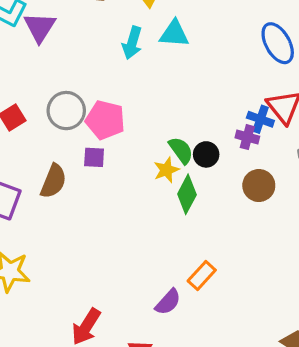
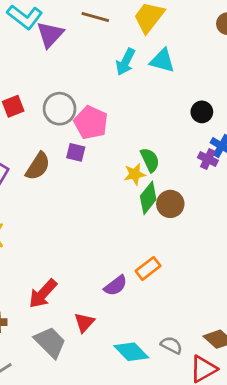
black circle: (206, 154) -> (202, 112), moved
brown circle: (259, 186) -> (170, 204), moved

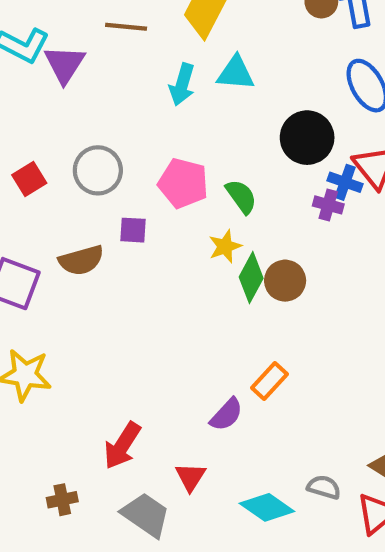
black circle: (202, 112) -> (307, 138), size x1.6
pink pentagon: (91, 123) -> (183, 183), moved
green semicircle: (150, 160) -> (241, 197), moved
brown semicircle: (38, 166) -> (81, 260), turned 52

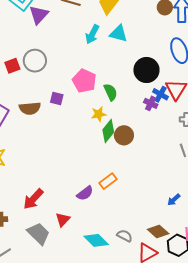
gray circle: (98, 170) -> (35, 61), moved

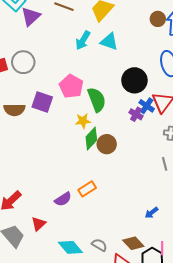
green semicircle: (111, 92) -> (97, 100), size x1.4
purple square: (57, 99) -> (42, 102), size x1.5

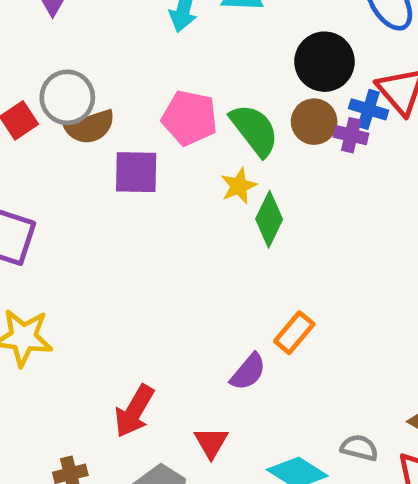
brown semicircle: (14, 110) -> (90, 127), moved
brown circle: (107, 144) -> (314, 122), moved

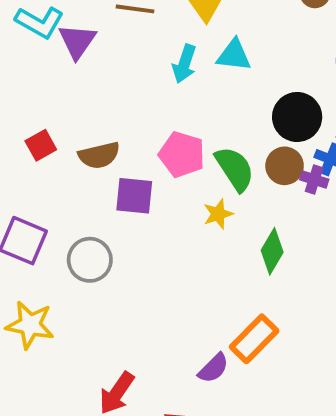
gray circle: (67, 97) -> (90, 260), moved
green diamond: (269, 219) -> (272, 251), moved
orange rectangle: (294, 333) -> (254, 339), size x1.4

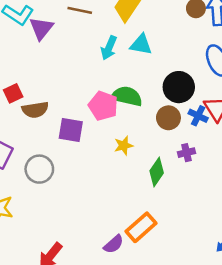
brown semicircle: (99, 155) -> (35, 110), moved
green semicircle: (235, 169) -> (127, 96), moved, turned -48
purple cross: (314, 180) -> (186, 153), moved, turned -35

